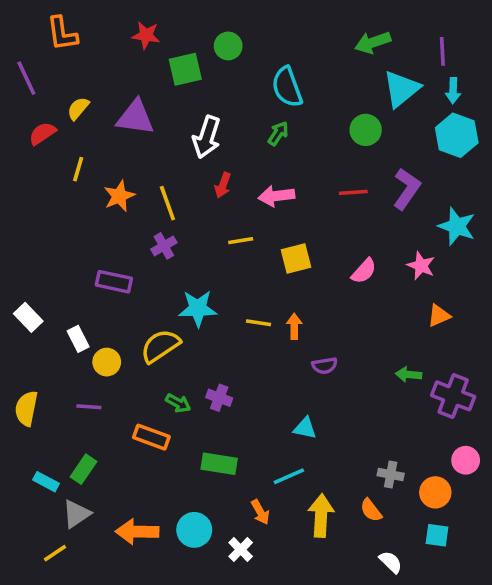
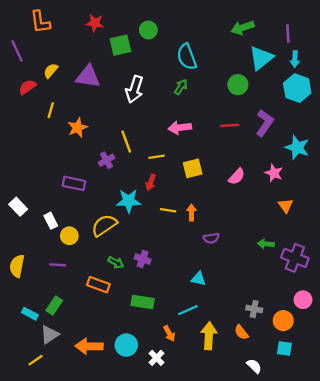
red arrow: (223, 185) -> (151, 182), moved
yellow line: (167, 203) -> (126, 142), moved
orange triangle: (439, 316) -> (286, 206), turned -42

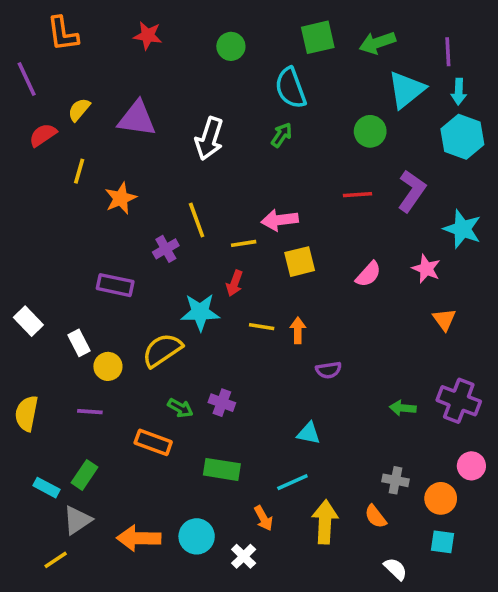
green square: (120, 45) -> (318, 37), moved
pink arrow: (180, 128) -> (280, 220), moved
green arrow: (266, 244) -> (403, 408), moved

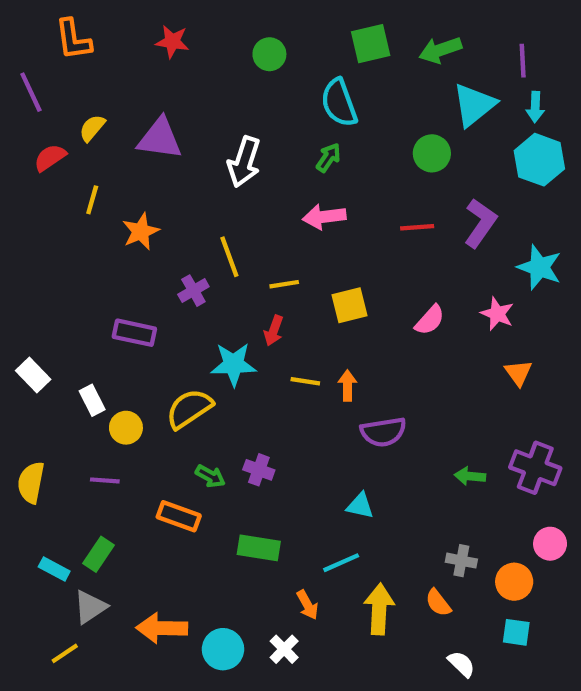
pink arrow: (280, 220) -> (324, 217), moved
purple semicircle: (329, 370) -> (383, 432), size x1.5
cyan circle: (197, 536) -> (223, 649), moved

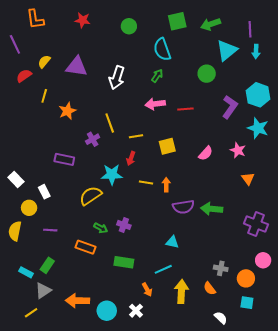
cyan hexagon: (539, 160) -> (258, 95), moved
red line: (417, 227) -> (185, 109), moved
yellow circle: (126, 428) -> (29, 208), moved
green arrow: (470, 476) -> (212, 209), moved, size x1.5

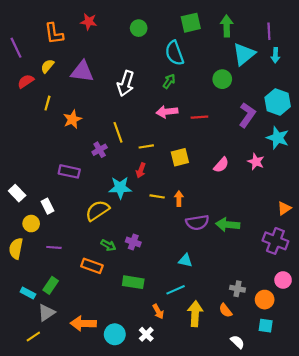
orange L-shape: (35, 19) -> (54, 34), moved
green arrow: (211, 24) -> (227, 26), turned 108
orange triangle: (248, 179) -> (284, 208), moved, turned 32

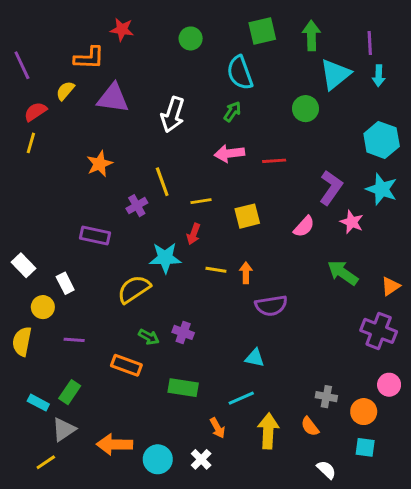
orange L-shape: (54, 34) -> (89, 58), moved, turned -80
yellow line: (47, 103) -> (31, 143), moved
purple L-shape: (247, 115) -> (331, 188), moved
green arrow: (228, 225) -> (343, 273), moved, turned 30

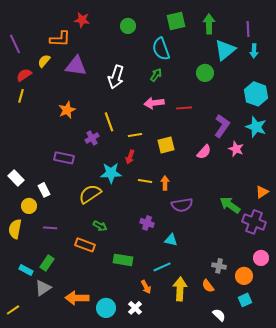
green arrow: (343, 273) -> (230, 205), moved
purple cross: (183, 332) -> (147, 223), moved
cyan square: (365, 447) -> (245, 300), turned -32
yellow line: (46, 462) -> (13, 310), moved

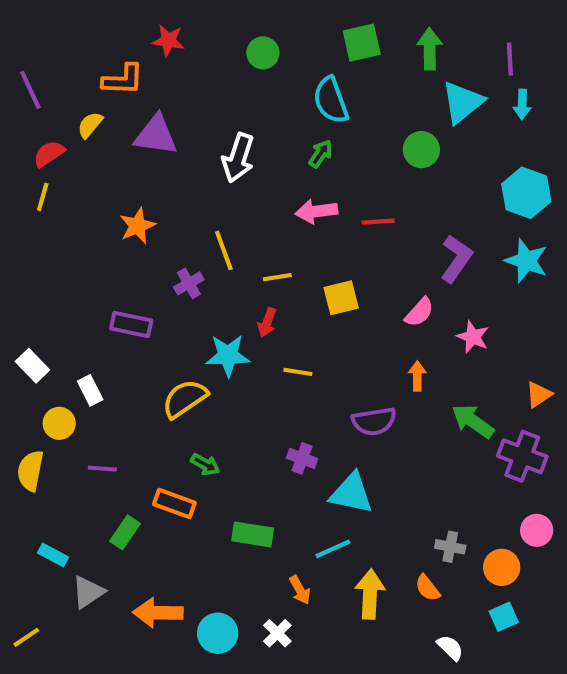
pink star: (236, 149) -> (473, 337), moved
orange arrow: (165, 183) -> (417, 376), moved
cyan triangle: (171, 240) -> (351, 493), size x1.6
green rectangle: (47, 263) -> (125, 532), moved

